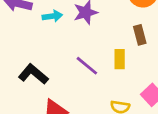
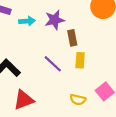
brown rectangle: (140, 35) -> (72, 38), moved

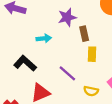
cyan arrow: (27, 21) -> (44, 38), moved
purple line: (53, 64) -> (67, 73), moved

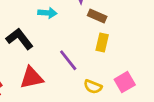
brown rectangle: (84, 34) -> (97, 16), turned -64

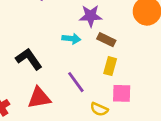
cyan arrow: (47, 13) -> (71, 39), moved
pink square: (125, 82) -> (122, 93), moved, turned 30

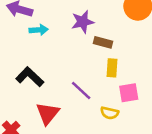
cyan arrow: (71, 39) -> (39, 30), moved
red triangle: (39, 98) -> (48, 113), turned -30

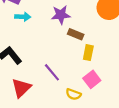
yellow rectangle: (112, 68) -> (88, 53), moved
pink square: (129, 93) -> (92, 79), turned -36

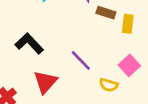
yellow rectangle: (88, 53) -> (128, 24), moved

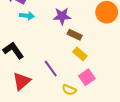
yellow rectangle: (128, 24) -> (80, 54), moved, turned -64

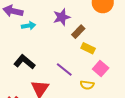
brown rectangle: (75, 35) -> (78, 32), turned -56

